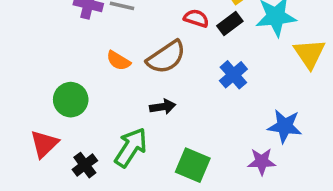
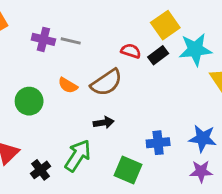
blue cross: (233, 75) -> (158, 143), moved, turned 35
green circle: (71, 100) -> (29, 101), moved
purple star: (262, 162) -> (201, 171), moved

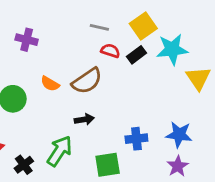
gray line: (71, 41) -> (99, 27), moved
green square: (128, 170) -> (108, 165), turned -32
purple star: (201, 171) -> (178, 166), turned -30

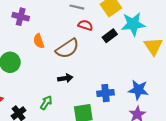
black rectangle: (136, 55) -> (110, 36), moved
orange semicircle: (50, 84) -> (39, 41), moved, turned 40
green arrow: (60, 151) -> (46, 103), size x0.6

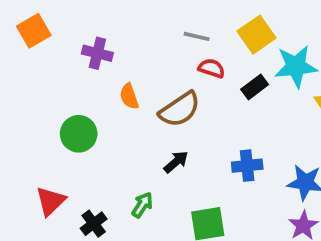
black arrow: (65, 78) -> (176, 162), turned -32
blue cross: (106, 93) -> (247, 166), moved

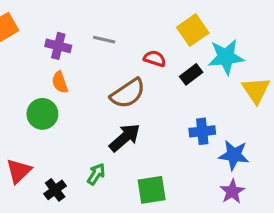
gray line: (197, 36) -> (104, 40), moved
orange semicircle: (129, 96) -> (60, 82), moved
black arrow: (176, 162) -> (125, 138), size x1.5
blue cross: (247, 166) -> (202, 131), moved

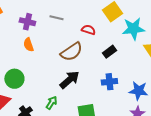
black rectangle: (191, 74) -> (109, 52), moved
green circle: (42, 114) -> (14, 79), moved
blue cross: (202, 131) -> (109, 82), moved

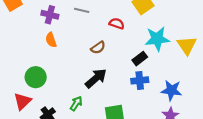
cyan star: (133, 29) -> (157, 39), moved
brown semicircle: (71, 52) -> (98, 48), size x0.6
black rectangle: (109, 52) -> (140, 59), moved

